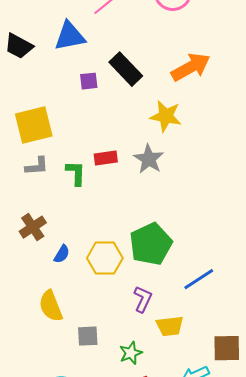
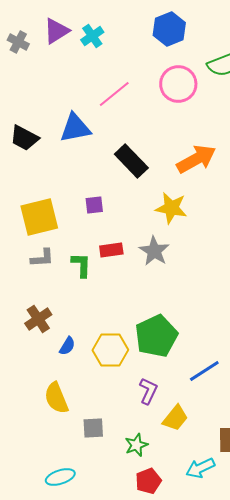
purple square: (89, 81) -> (94, 205), moved
yellow trapezoid: (170, 326) -> (175, 418), turned -44

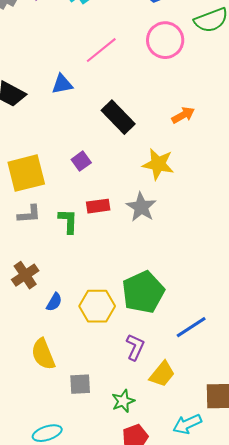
blue triangle: (75, 128) -> (62, 84), size x0.7
orange arrow: (196, 159) -> (183, 115), size x0.6
purple square: (94, 205) -> (81, 161), turned -30

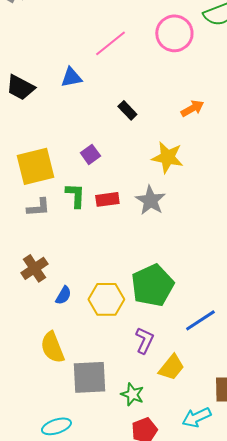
black rectangle: (118, 117) -> (127, 110), size x0.6
green L-shape: (68, 221) -> (75, 195), moved
gray square: (80, 384) -> (89, 377), size x1.6
green star: (123, 401) -> (132, 394), turned -30

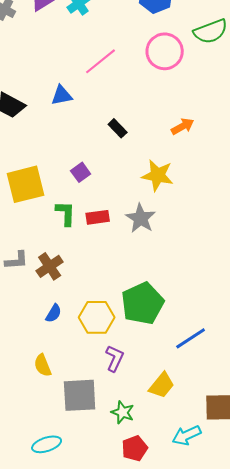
gray L-shape: (38, 207) -> (17, 260), moved
brown cross: (34, 268) -> (50, 266), moved
purple L-shape: (144, 340) -> (115, 358), moved
yellow semicircle: (52, 347) -> (43, 365), size x0.7

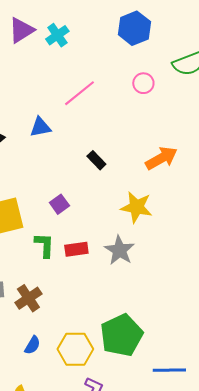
pink circle: (165, 51) -> (143, 83), size x0.6
orange arrow: (183, 126) -> (161, 158), size x1.4
blue line: (191, 338) -> (169, 370), turned 32

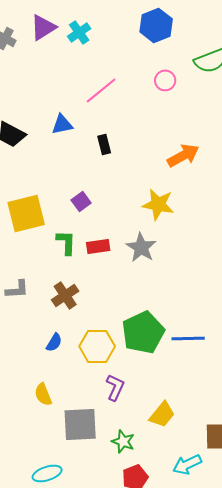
black rectangle: (96, 160) -> (104, 144), moved, turned 30
brown cross: (28, 298) -> (65, 295), moved
blue line: (169, 370) -> (188, 338), moved

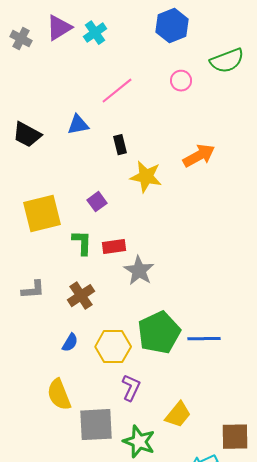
yellow star: (158, 204) -> (146, 177), moved
gray star: (141, 247) -> (139, 271), moved
yellow semicircle: (43, 394) -> (59, 395), size x1.4
green star: (123, 441) -> (139, 442), size x1.4

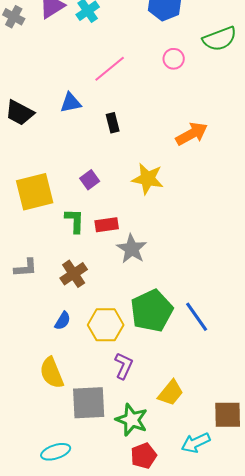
yellow star: (146, 177) -> (148, 179), moved
blue line: (204, 339) -> (197, 317), turned 56

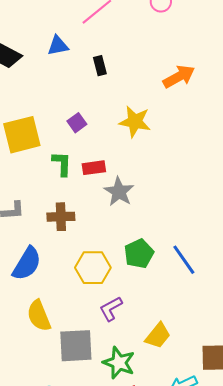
brown cross: (74, 274) -> (61, 217), turned 32
green pentagon: (152, 311) -> (139, 254), size x0.7
blue semicircle: (63, 321) -> (27, 264), moved, size x1.8
purple L-shape: (124, 366) -> (111, 309), turned -144

